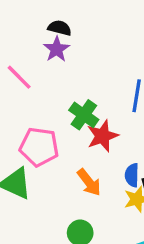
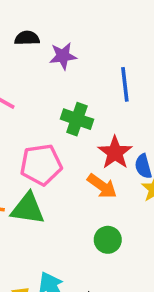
purple star: (57, 49) -> (63, 56), moved, turned -30
red star: (102, 136) -> (115, 153), moved

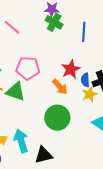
green cross: (77, 119) -> (54, 22), moved
green circle: (108, 240) -> (57, 118), size x1.6

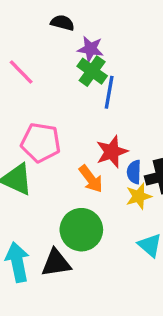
blue line: (84, 32) -> (109, 92), moved
black triangle: (43, 155) -> (56, 263), moved

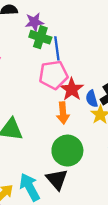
pink pentagon: (41, 143) -> (53, 75), moved
orange arrow: (91, 179) -> (63, 113), turned 50
black triangle: (56, 263) -> (57, 179), turned -45

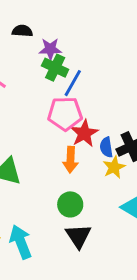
blue line: (57, 48) -> (73, 83), turned 30
green circle: (67, 151) -> (70, 204), size x0.7
black triangle: (57, 179) -> (78, 236), moved

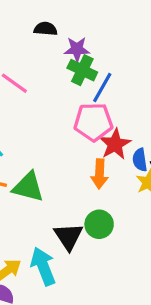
black triangle: (78, 236) -> (68, 236), moved

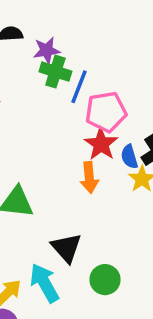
pink pentagon: (93, 122) -> (106, 112), moved
green circle: (99, 224) -> (105, 280), moved

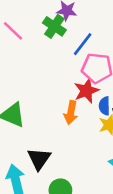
green cross: (55, 72) -> (54, 26), moved

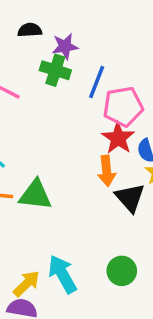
black triangle: (39, 159) -> (130, 198), moved

